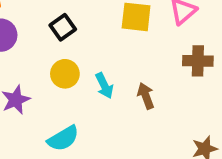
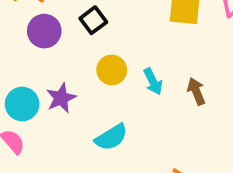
black square: (63, 27) -> (93, 20), moved

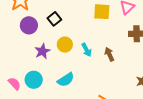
purple star: (61, 98) -> (42, 51), moved
cyan circle: (22, 104) -> (34, 80), moved

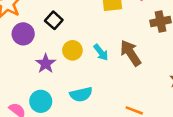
brown arrow: (109, 54) -> (131, 53), size x1.5
cyan semicircle: (66, 80) -> (81, 94), turned 30

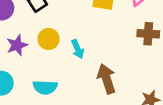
brown arrow: (131, 53) -> (106, 79), moved

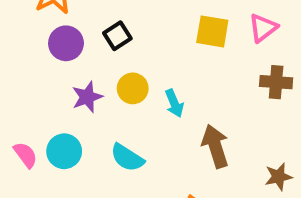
cyan semicircle: (45, 87) -> (127, 158), turned 30

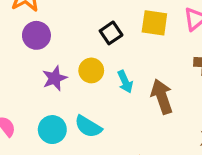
black square: (117, 36) -> (111, 33), moved
brown arrow: (215, 146) -> (162, 97), moved
cyan circle: (64, 151) -> (52, 130), moved

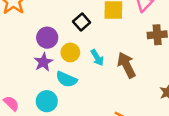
purple circle: (36, 35) -> (47, 38), moved
cyan semicircle: (88, 127) -> (66, 79), moved

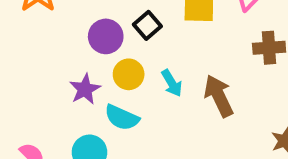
purple circle: (47, 38) -> (106, 36), moved

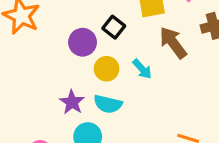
purple star: (85, 89) -> (72, 102), moved
brown arrow: (219, 96) -> (173, 43), moved

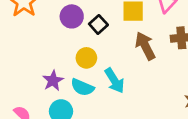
purple circle: (83, 42) -> (72, 16), moved
cyan arrow: (142, 69) -> (114, 81), moved, size x1.4

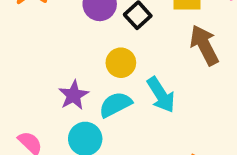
cyan semicircle: (82, 87) -> (115, 105), turned 130

